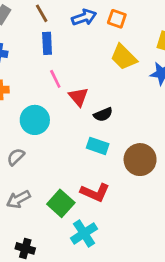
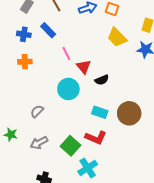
blue rectangle: (47, 43) -> (48, 30), moved, turned -42
cyan circle: (35, 120) -> (68, 89), moved
cyan rectangle: (98, 146) -> (100, 112), moved

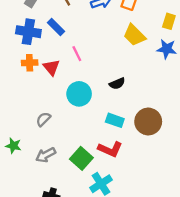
blue cross: (24, 34) -> (28, 32), size x1.5
red triangle: (84, 67) -> (51, 67), moved

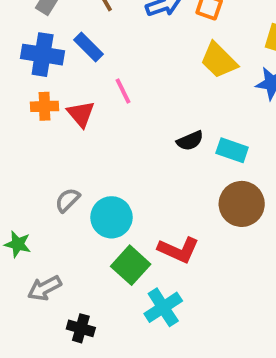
cyan circle: (79, 94) -> (111, 217), moved
cyan rectangle: (115, 120) -> (232, 150), moved
gray arrow: (46, 155) -> (44, 288), moved

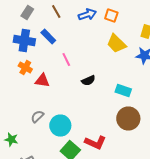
orange cross: (44, 106) -> (25, 68), turned 32
red triangle: (81, 114) -> (42, 80), moved, turned -42
black semicircle: (190, 141) -> (88, 80), moved

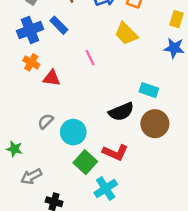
blue cross: (24, 40) -> (30, 30), turned -30
yellow trapezoid: (116, 44) -> (126, 34), moved
pink line: (66, 60) -> (90, 58), moved
black semicircle: (88, 80) -> (121, 112), moved, size x1.5

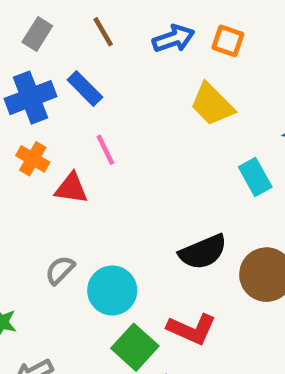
pink line: (90, 58) -> (105, 150), moved
cyan rectangle: (149, 90) -> (255, 177), moved, turned 42

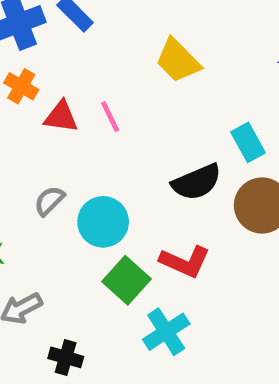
yellow trapezoid: (212, 104) -> (178, 61), moved
pink line: (105, 150) -> (110, 117), moved
cyan rectangle: (255, 177) -> (248, 142), moved

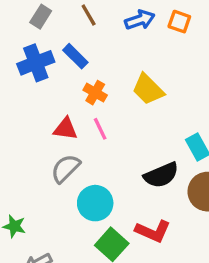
orange cross: (21, 86) -> (95, 93), moved
gray semicircle: (49, 201) -> (65, 168), moved, size x1.4

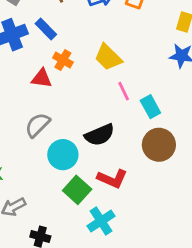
red triangle: (65, 129) -> (42, 78), moved
pink line: (100, 129) -> (124, 91), moved
black semicircle: (161, 175) -> (100, 135), moved

